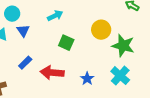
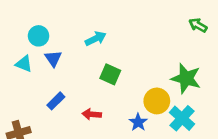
yellow circle: (101, 30) -> (157, 101), moved
red arrow: (52, 73) -> (92, 114), size x0.6

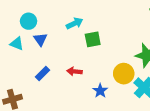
green square: (110, 74) -> (93, 39), moved, turned -35
red arrow: (92, 114) -> (74, 71), moved
blue star: (138, 122) -> (100, 91), moved

